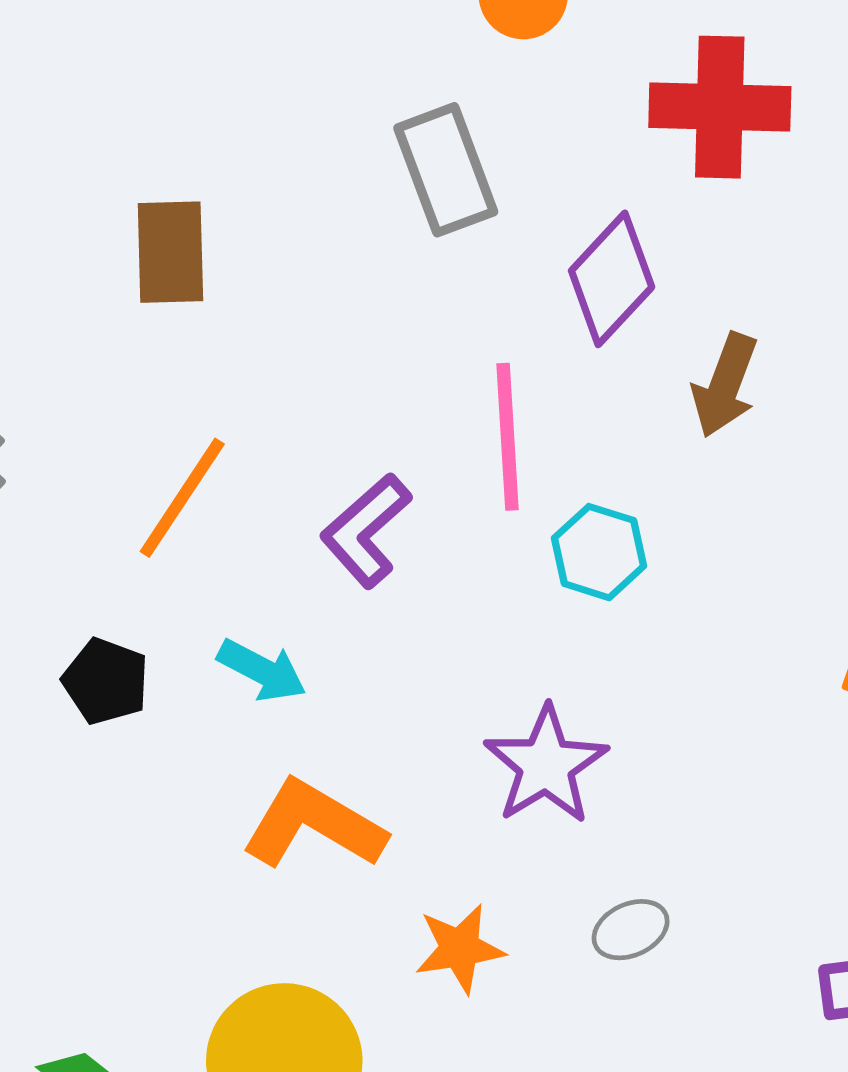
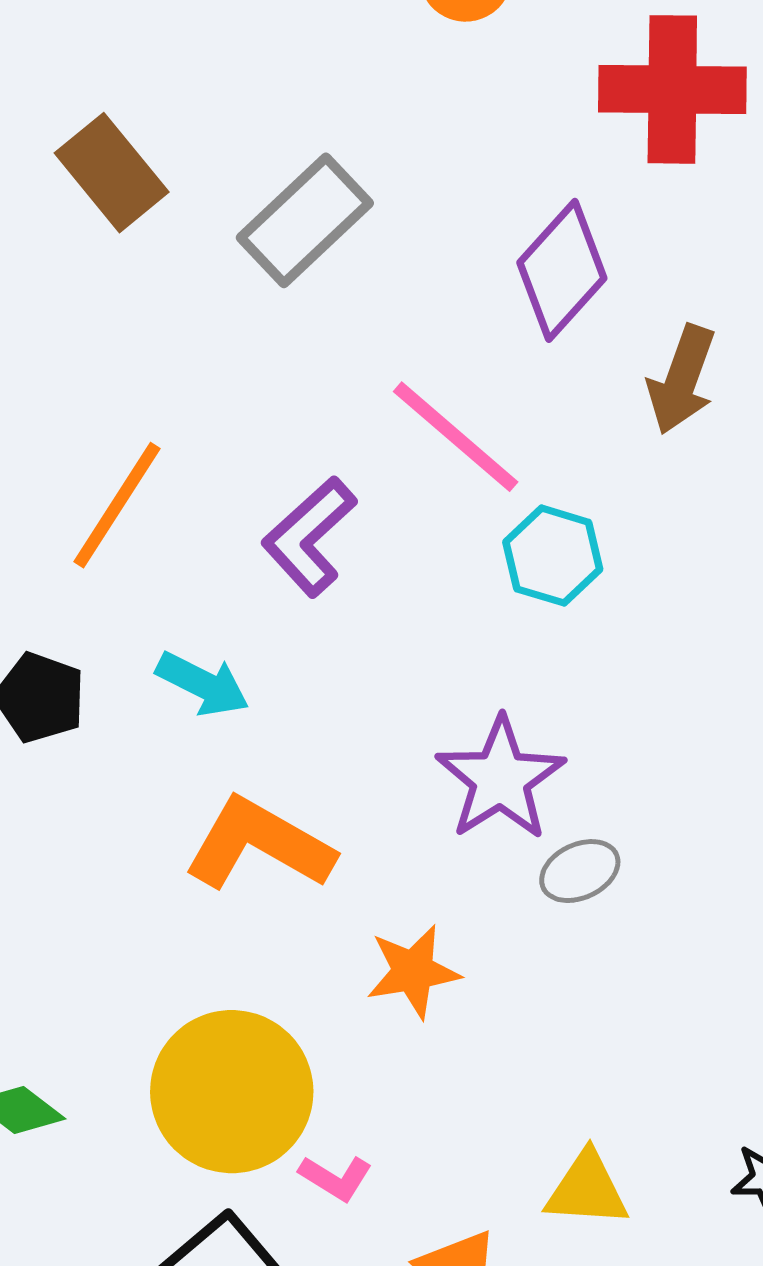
gray rectangle: (446, 170) -> (305, 220), moved, turned 68
brown rectangle: (170, 252) -> (112, 173), moved, turned -37
pink line: (507, 437) -> (456, 437), turned -45
gray ellipse: (631, 930) -> (580, 871), moved

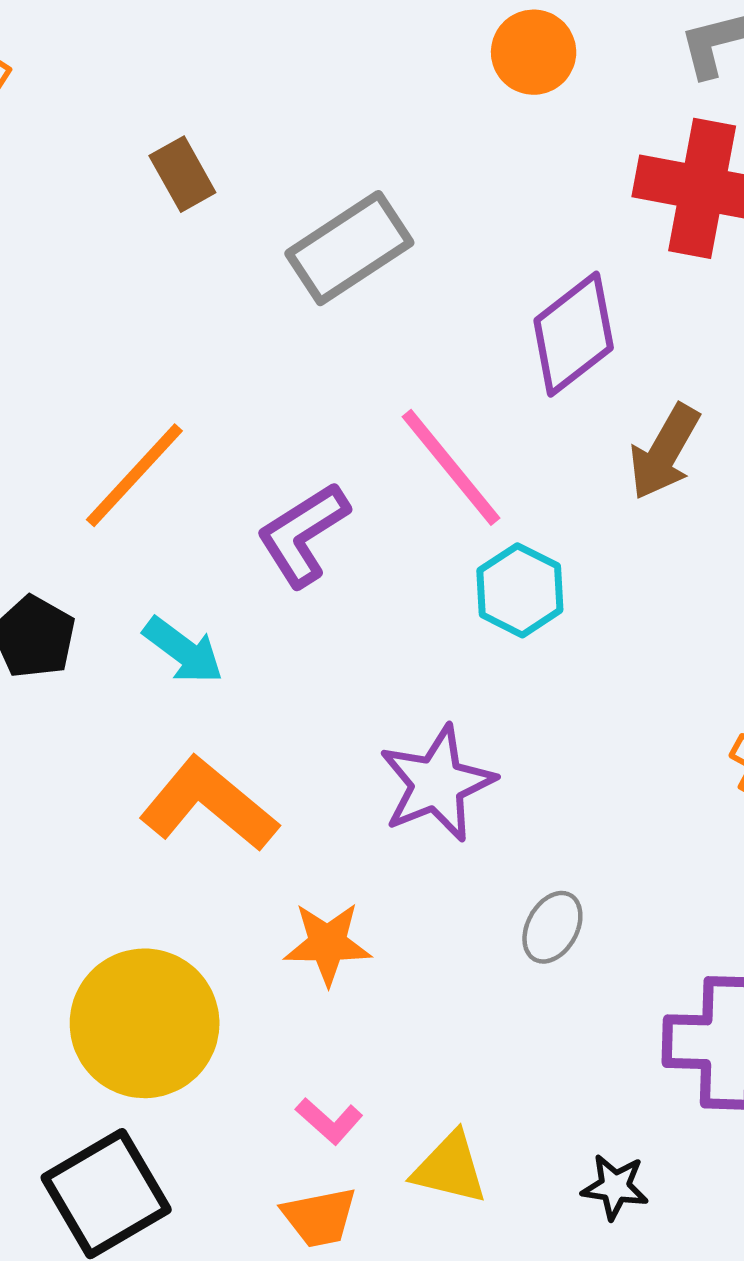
brown rectangle: (112, 173) -> (182, 174), size x0.7
gray ellipse: (580, 871) -> (552, 927), moved, turned -46
pink L-shape: (336, 1178) -> (329, 1121), moved

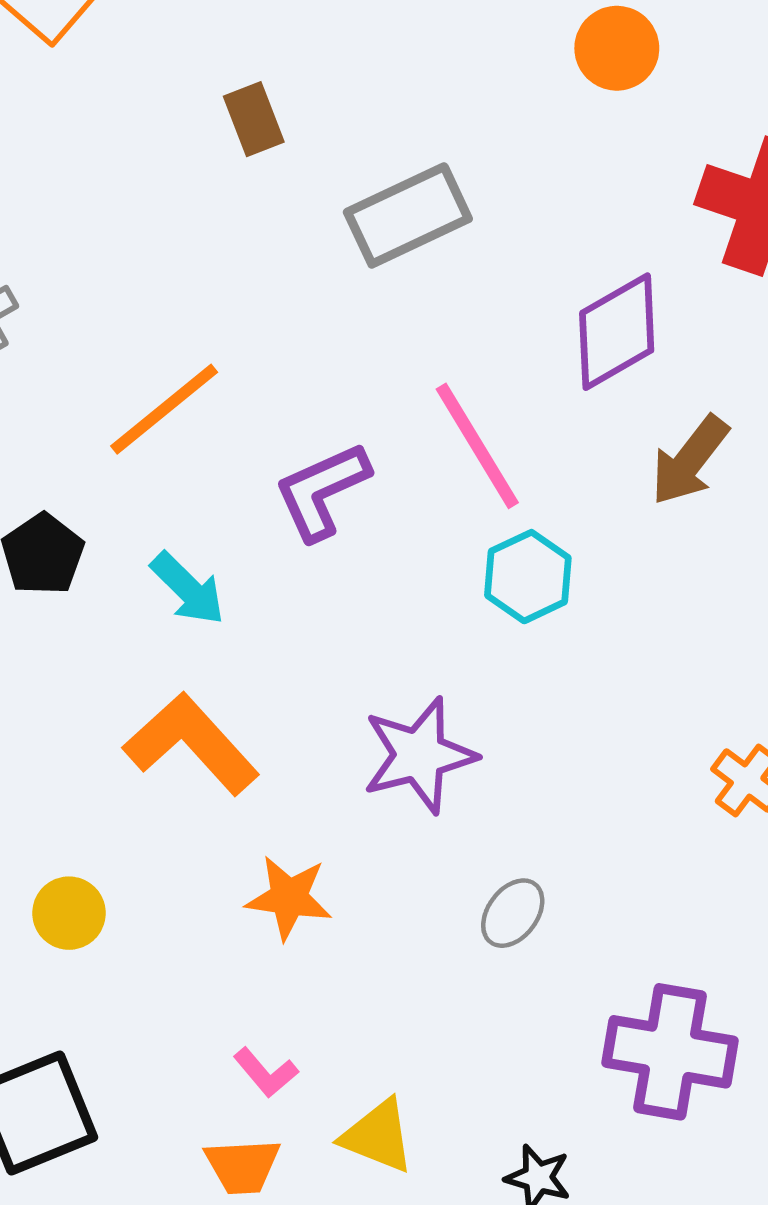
yellow circle: (145, 1023) -> (69, 913), moved, size x0.5

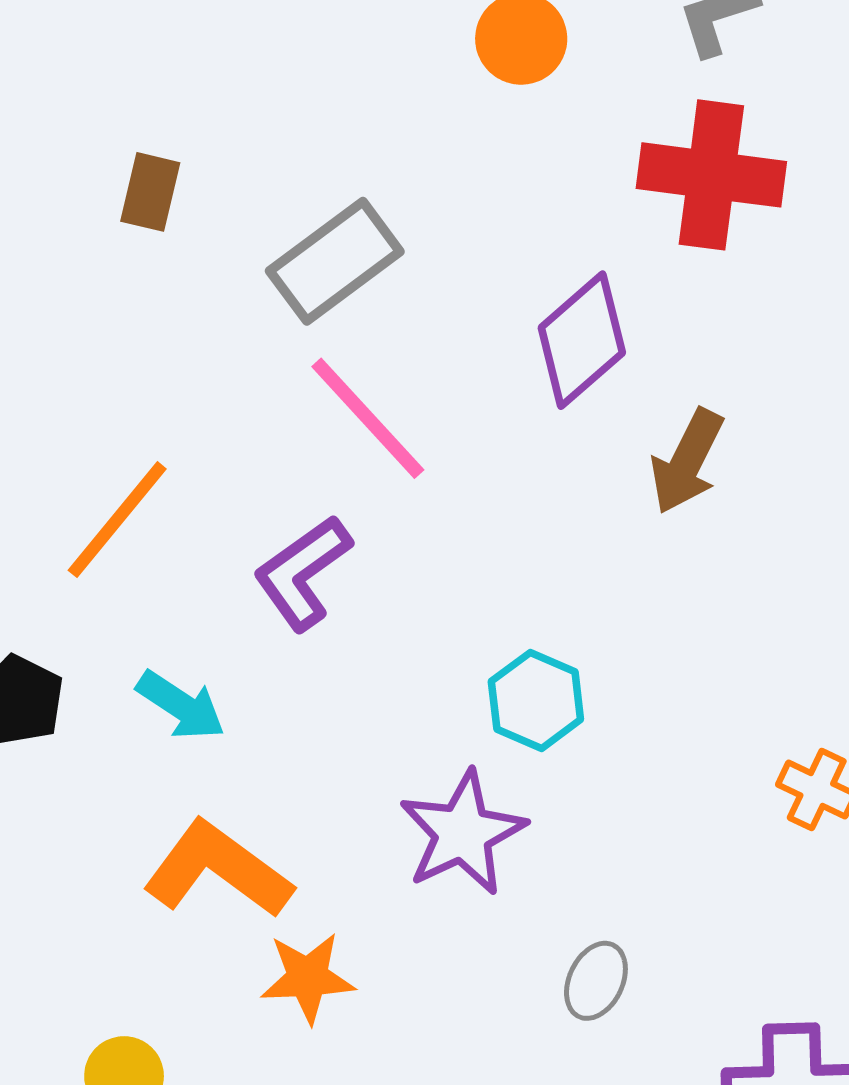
brown rectangle: (254, 119) -> (150, 192), turned 46
pink line: (477, 446) -> (368, 418), moved
cyan hexagon: (528, 577) -> (536, 700), moved
orange star: (289, 898) -> (308, 978), moved

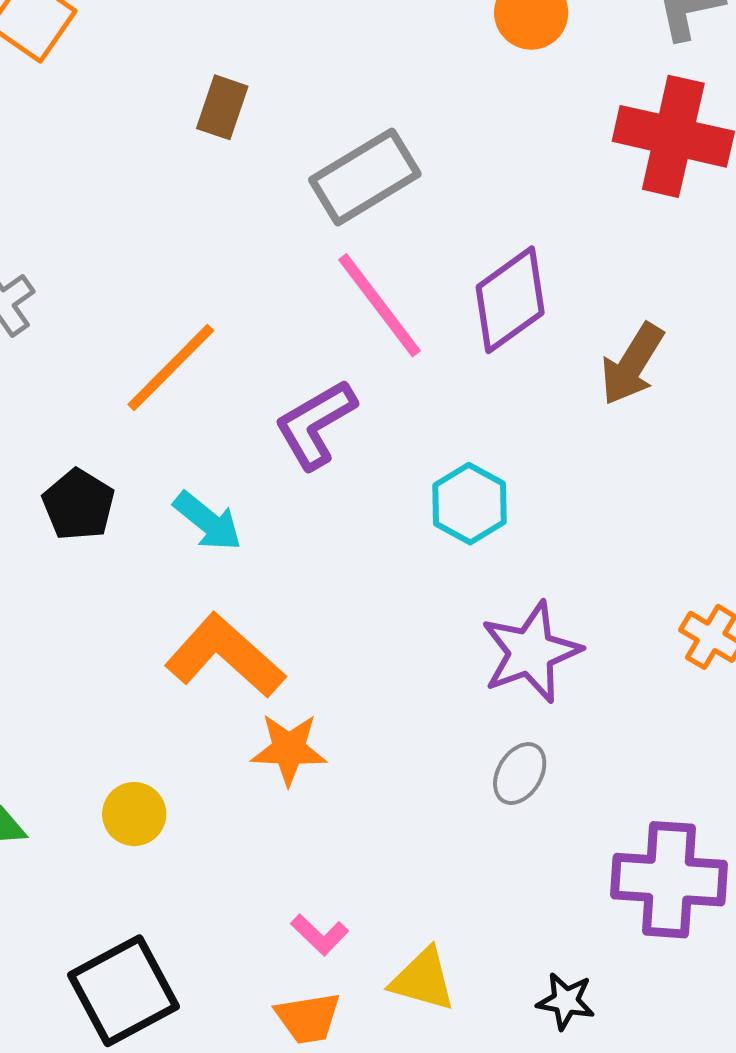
purple diamond: (582, 340) -> (510, 300), moved
cyan hexagon: (536, 700) -> (470, 504), moved
purple star: (463, 833) -> (531, 652), moved

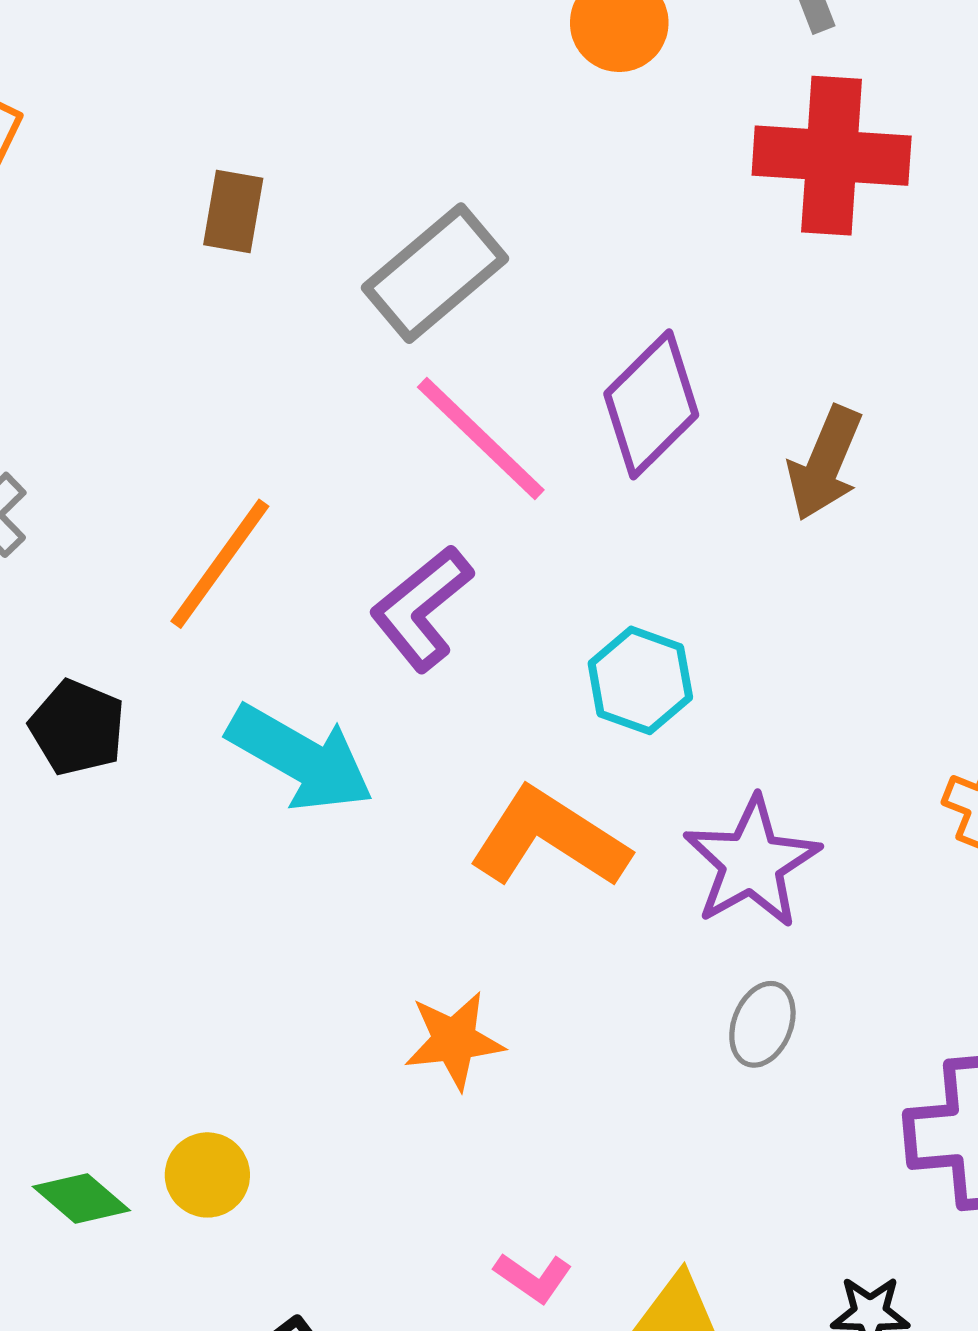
black pentagon: (79, 505) -> (77, 728), moved
cyan arrow: (208, 521) -> (300, 758), size x1.5
orange L-shape: (225, 656) -> (549, 838), moved
yellow circle: (134, 814) -> (207, 1175), moved

